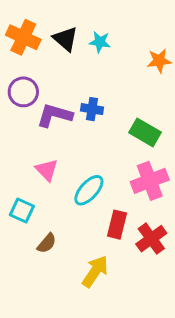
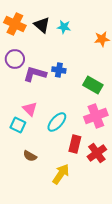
cyan square: (22, 210) -> (18, 125), moved
brown semicircle: (47, 243) -> (30, 156), turned 80

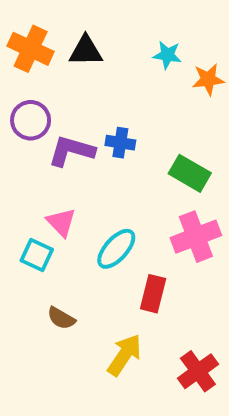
black triangle: (42, 25) -> (86, 51), turned -42
cyan star: (64, 27) -> (167, 55), moved
red cross: (97, 153) -> (198, 371), moved

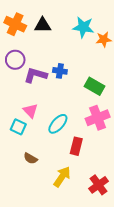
cyan star: (167, 55) -> (83, 27), size x1.5

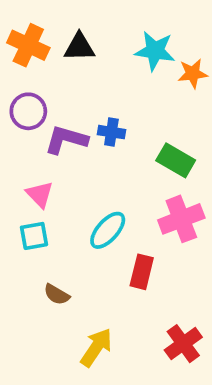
pink triangle: (30, 111) -> (40, 194), moved
cyan square: (18, 127) -> (34, 236), turned -35
yellow arrow: (62, 177) -> (96, 347), moved

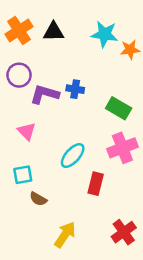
orange cross: (28, 45) -> (19, 30), turned 32
cyan square: (34, 236) -> (23, 175), moved

